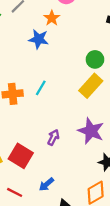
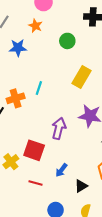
blue star: (39, 39) -> (18, 48), moved
green circle: (95, 59) -> (67, 41), moved
purple arrow: (53, 137) -> (59, 128), size x1.5

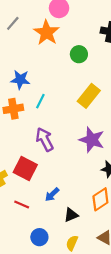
orange star: (35, 26) -> (46, 33), size x1.6
blue star: (18, 48) -> (20, 80), moved
purple arrow: (59, 128) -> (45, 139), moved, turned -50

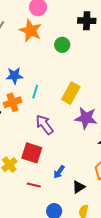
yellow rectangle: (89, 96) -> (71, 93), moved

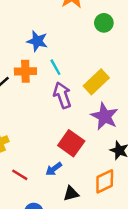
cyan line: (35, 92) -> (55, 67), turned -64
purple arrow: (44, 125) -> (62, 95), moved
red square: (32, 153) -> (71, 143), moved

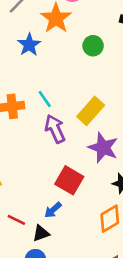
blue star: (37, 41) -> (29, 45), moved, turned 30
black triangle: (71, 194) -> (41, 233), moved

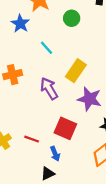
cyan line: (45, 99) -> (46, 48), moved
blue arrow: (53, 210) -> (55, 154), turned -64
red line: (16, 220) -> (32, 139), moved

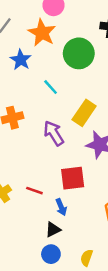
green circle: (72, 18) -> (79, 53), size x1.6
red square: (65, 128) -> (73, 178), turned -30

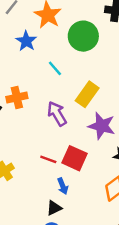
red square: (73, 178) -> (75, 158), turned 30
red line: (34, 191) -> (48, 159), moved

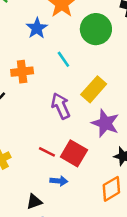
orange cross: (17, 98) -> (22, 72), moved
blue arrow: (63, 186) -> (59, 181), turned -70
black triangle: (54, 208) -> (34, 202), moved

